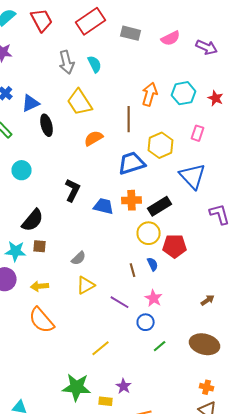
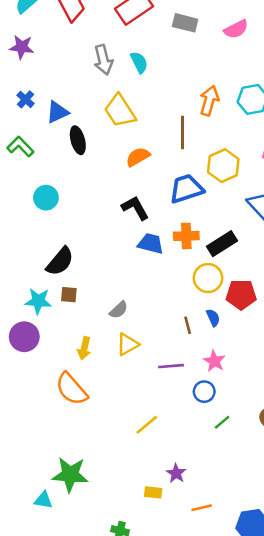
black L-shape: (73, 190) -> (135, 208), moved, turned -55
yellow arrow: (40, 286) -> (84, 348), moved, turned -72
purple line: (120, 302) -> (171, 366), turned -36
green star: (77, 387) -> (70, 475), moved

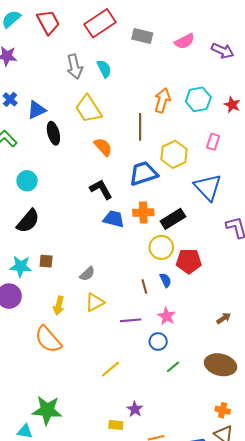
orange semicircle: (138, 157) -> (103, 147), turned 78
black semicircle: (60, 261) -> (28, 221), moved

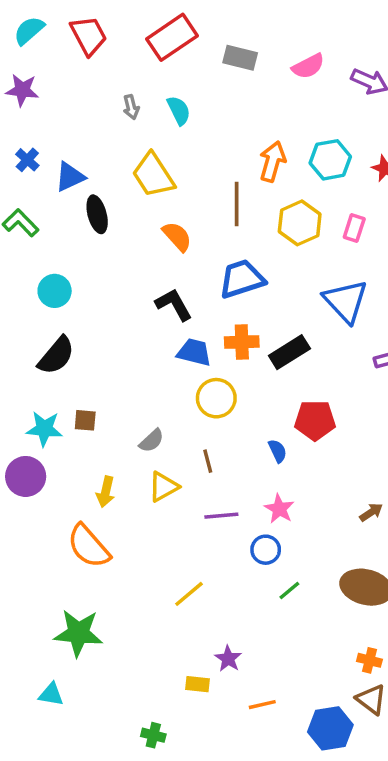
gray arrow: (75, 67) -> (131, 107), size x0.6
yellow hexagon: (174, 154) -> (300, 223), moved
yellow circle: (161, 247) -> (216, 398), moved
brown line: (144, 287) -> (208, 461), moved
green star: (47, 410) -> (78, 633), moved

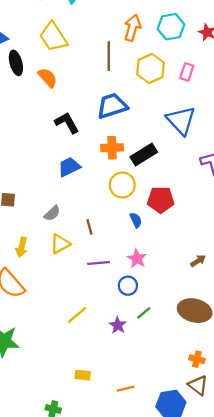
orange semicircle: (177, 236) -> (48, 78), moved
blue trapezoid: (194, 352) -> (69, 167), moved, turned -40
yellow circle: (216, 398) -> (122, 185), moved
purple star: (228, 659) -> (118, 325), moved

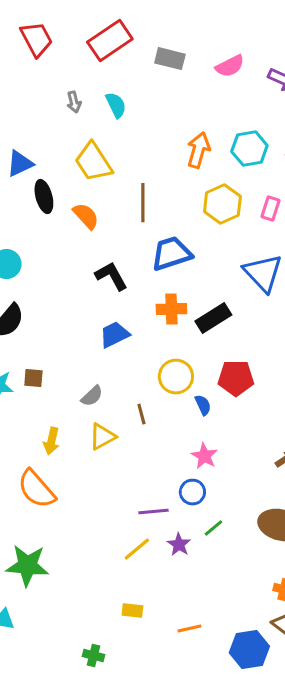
brown line: (109, 56) -> (143, 203), moved
yellow circle: (122, 185) -> (176, 377), moved
purple line: (98, 263) -> (153, 512), moved
yellow line: (77, 315) -> (137, 549), moved

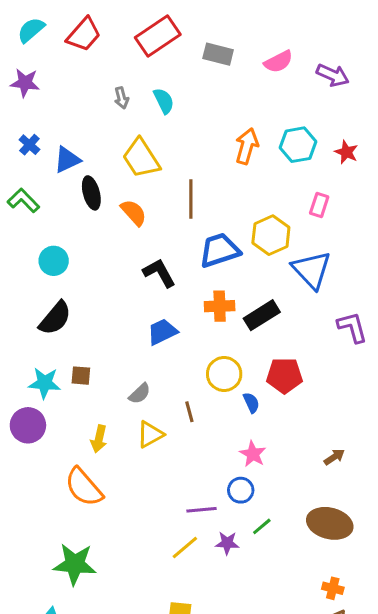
red trapezoid: (36, 39) -> (84, 34), turned 69
yellow hexagon: (222, 204) -> (271, 235), moved
purple star: (179, 545) -> (227, 543), turned -30

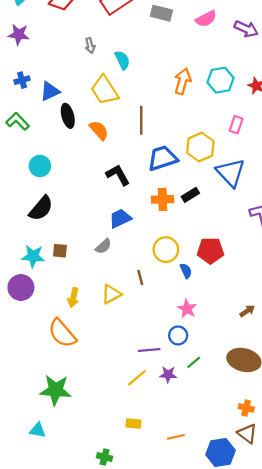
cyan semicircle: (164, 101) -> (122, 60), moved
blue cross: (29, 145) -> (22, 80), turned 32
black rectangle: (262, 315) -> (190, 195), moved, size x0.7
gray semicircle: (140, 394) -> (103, 246), moved

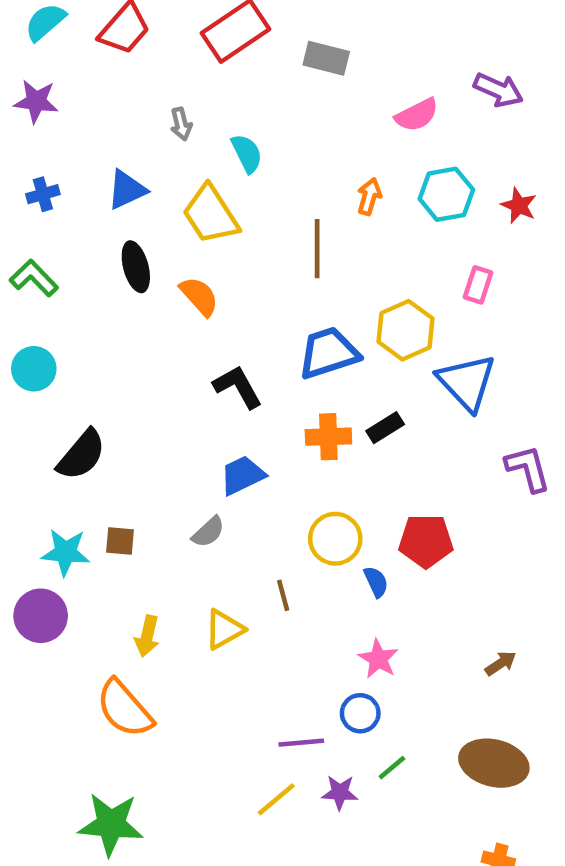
pink semicircle: (206, 19) -> (417, 115), moved
orange arrow: (183, 81) -> (369, 196), size x0.7
blue triangle: (50, 91) -> (127, 190), moved
brown line: (141, 120) -> (317, 249), moved
cyan circle: (40, 166) -> (34, 369), moved

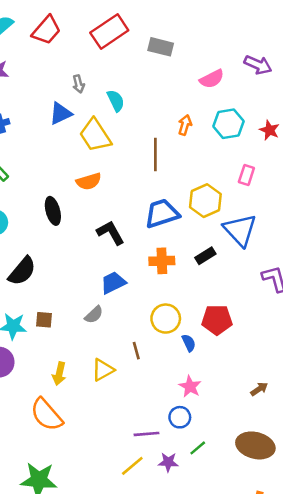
blue triangle: (127, 190) -> (61, 113), moved
black ellipse: (136, 267) -> (53, 211), moved
orange semicircle: (199, 296) -> (89, 181), turned 115
black rectangle: (385, 428) -> (205, 256), moved

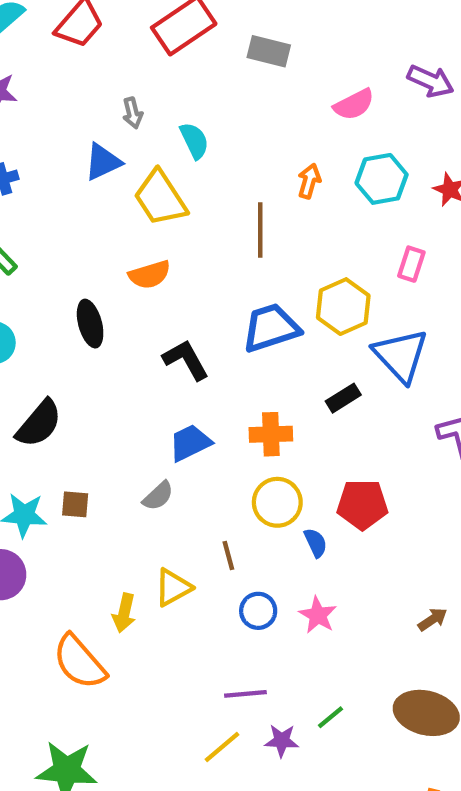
orange cross: (162, 261) -> (271, 434), moved
yellow arrow: (59, 374) -> (124, 613), moved
blue circle: (180, 417) -> (258, 611), moved

